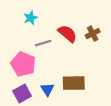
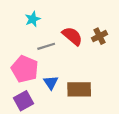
blue triangle: (47, 89) -> (51, 83), moved

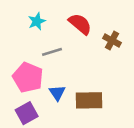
red semicircle: (72, 36) -> (80, 24), moved
brown cross: (100, 36) -> (112, 40), turned -35

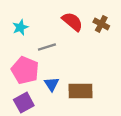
cyan star: (37, 21) -> (20, 27), moved
brown cross: (112, 40) -> (101, 24), moved

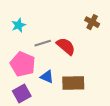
red semicircle: (72, 22) -> (66, 46), moved
blue triangle: (52, 84) -> (47, 77), turned -32

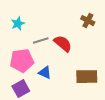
pink pentagon: (23, 64) -> (22, 61), turned -30
brown rectangle: (73, 83) -> (87, 77), moved

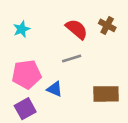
gray line: (41, 41) -> (72, 58), moved
red semicircle: (63, 44) -> (77, 29), moved

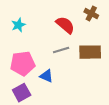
brown cross: (107, 25) -> (91, 14), moved
brown rectangle: (106, 94) -> (90, 52), moved

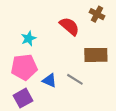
cyan star: (18, 25) -> (29, 38), moved
gray line: (61, 50) -> (75, 79), moved, turned 49

